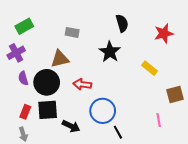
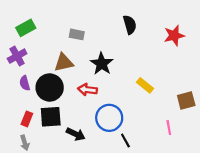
black star: (110, 52) -> (102, 64), moved
yellow rectangle: (150, 68) -> (145, 85), moved

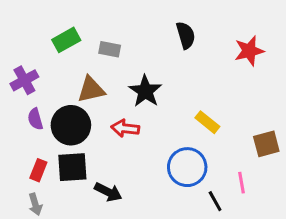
green rectangle: (26, 28) -> (66, 40), moved
blue circle: (109, 118) -> (187, 167), moved
black line: (125, 141) -> (215, 201), moved

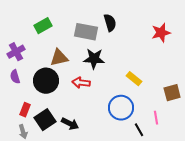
black semicircle: (186, 35) -> (110, 23), moved
gray rectangle: (110, 49) -> (86, 32), moved, size x1.6
black star: (145, 91) -> (94, 59), turned -30
purple semicircle: (35, 119) -> (15, 77), moved
black square: (72, 167) -> (45, 120), moved, turned -30

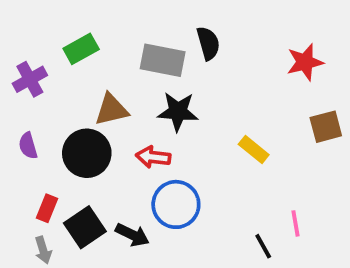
purple cross: (16, 52) -> (30, 79), moved
brown square: (172, 93) -> (326, 127), moved
blue circle: (121, 108) -> (176, 204), moved

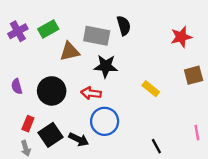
purple cross: (30, 79) -> (18, 31), moved
brown triangle: (111, 110) -> (70, 52), moved
pink line: (295, 223) -> (197, 133), moved

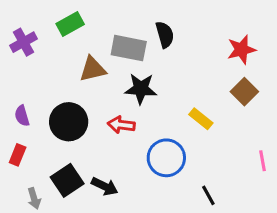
green rectangle: (48, 29) -> (70, 24), moved
brown square: (194, 75) -> (244, 92), moved, turned -30
blue circle: (105, 121) -> (166, 158), moved
red rectangle: (28, 124) -> (18, 155), moved
pink line: (197, 133) -> (263, 161), moved

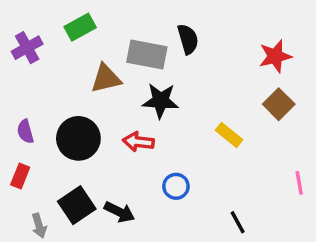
blue circle: (166, 158) -> (176, 186), moved, size x0.6

